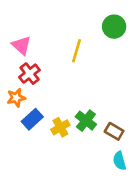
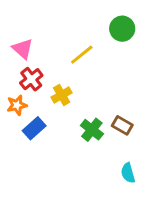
yellow line: (77, 51) -> (82, 55), turned 35
yellow cross: (60, 127) -> (62, 95), moved
brown rectangle: (114, 131) -> (122, 125), moved

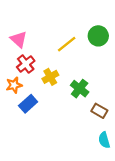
green circle: (122, 29) -> (98, 36), moved
brown rectangle: (122, 125) -> (99, 111), moved
green cross: (92, 130) -> (80, 89), moved

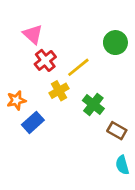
pink triangle: (19, 39) -> (33, 34), moved
yellow line: (67, 44) -> (78, 67), moved
red cross: (26, 64) -> (45, 60), moved

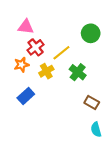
pink triangle: (33, 34) -> (26, 27), turned -35
orange star: (16, 100) -> (21, 65), moved
green cross: (93, 104) -> (78, 72), moved

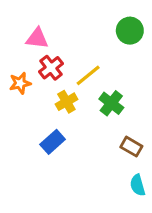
green circle: (91, 33) -> (130, 31), moved
orange star: (21, 65) -> (20, 83), moved
blue rectangle: (26, 96) -> (53, 142), moved

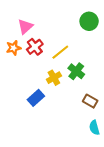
pink triangle: (37, 38) -> (25, 27), turned -49
orange star: (20, 83) -> (14, 48), moved
yellow cross: (66, 102) -> (54, 78), moved

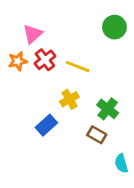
yellow line: (60, 52) -> (78, 67), turned 60
green cross: (76, 71) -> (108, 109), moved
brown rectangle: (90, 101) -> (97, 135), moved

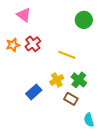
pink triangle: (33, 34) -> (24, 15), moved, turned -42
yellow line: (78, 67) -> (67, 55), moved
yellow cross: (69, 99) -> (57, 80), moved

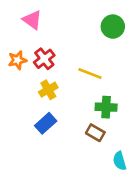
yellow cross: (57, 80) -> (48, 90), moved
green cross: (79, 80) -> (106, 107), turned -35

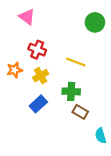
red cross: (44, 59) -> (37, 50), turned -30
orange star: (17, 60) -> (15, 70), moved
green cross: (106, 107) -> (71, 91), moved

